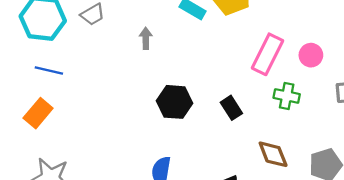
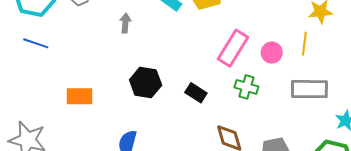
black rectangle: (231, 108) -> (196, 93), turned -30
orange rectangle: (38, 113) -> (80, 96), moved, turned 44

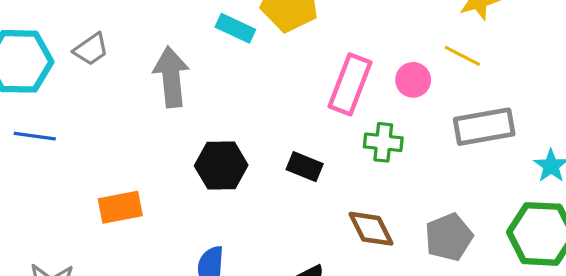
gray arrow: (125, 23) -> (171, 77), size x1.8
yellow line: (304, 44) -> (462, 56), turned -60

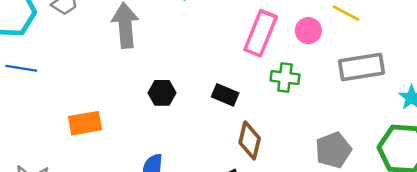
black hexagon: (221, 165) -> (162, 93), size x0.7
brown diamond: (371, 229) -> (250, 140), moved, turned 39

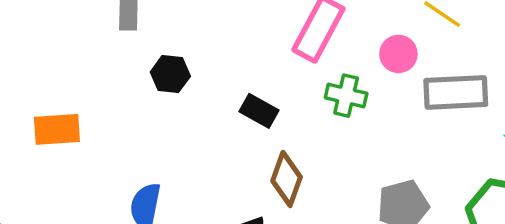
pink circle: (308, 31) -> (398, 54), moved
black hexagon: (162, 93) -> (170, 74), moved

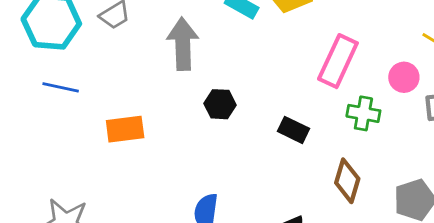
orange rectangle: (57, 129) -> (125, 129), moved
brown diamond: (287, 179) -> (347, 181), moved

